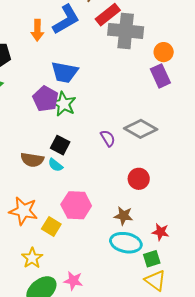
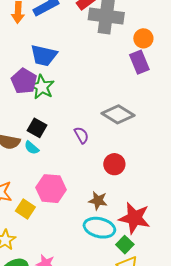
purple semicircle: (108, 138) -> (81, 135), moved
red star: (161, 232) -> (134, 218), size x1.8
green square: (152, 259) -> (125, 245), turned -30

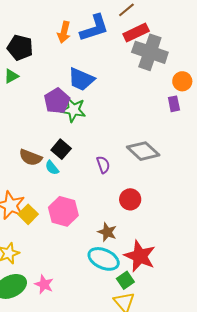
purple rectangle: (139, 62) -> (174, 104), size x0.7
green star: (42, 87) -> (73, 110), turned -30
yellow square: (25, 209) -> (28, 214), moved

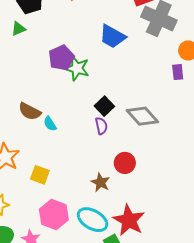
blue trapezoid: (81, 79) -> (112, 36), moved
black square: (61, 149) -> (104, 106), moved
pink hexagon: (63, 211) -> (54, 214), moved
yellow square: (28, 214) -> (40, 175), moved, turned -30
brown star: (107, 232) -> (100, 182), moved

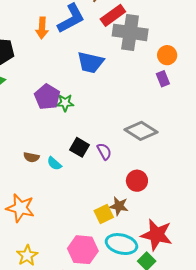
green star: (77, 68) -> (65, 103), size x0.7
black square: (104, 106) -> (80, 147), moved
brown semicircle: (30, 111) -> (31, 157), size x0.7
yellow square: (40, 175) -> (104, 214), moved, turned -30

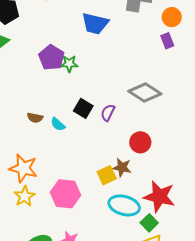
purple semicircle: (104, 151) -> (108, 113), turned -126
pink hexagon: (83, 250) -> (65, 194), moved
yellow star: (27, 255) -> (25, 196), moved

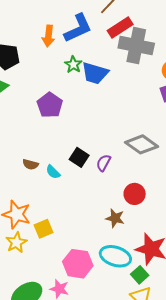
green star: (69, 64) -> (73, 65), moved, turned 30
yellow square: (107, 175) -> (44, 229), moved
pink hexagon: (65, 194) -> (78, 264), moved

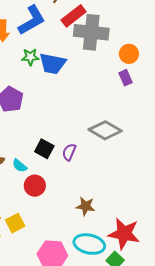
green star: (73, 65) -> (30, 57), turned -30
red circle: (135, 194) -> (35, 186), moved

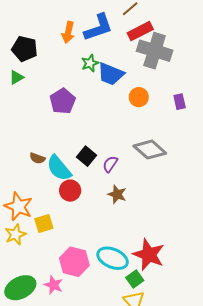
orange circle: (129, 54) -> (139, 97), moved
green star: (30, 57) -> (90, 63), turned -30
cyan semicircle: (20, 166) -> (59, 168), size x1.8
brown star: (85, 206) -> (117, 194), moved

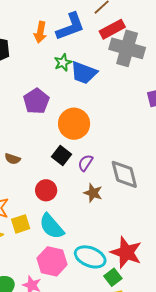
orange circle: (139, 97) -> (74, 124), moved, size x1.6
gray diamond: (150, 150) -> (124, 174), moved, turned 36
cyan semicircle: (59, 168) -> (52, 226), moved

